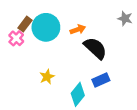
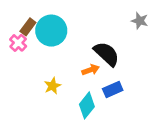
orange arrow: (78, 30) -> (91, 70), moved

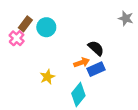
cyan circle: (51, 31) -> (46, 27), size x0.7
black semicircle: (107, 54) -> (96, 48), size x0.7
blue rectangle: (113, 89) -> (96, 69), moved

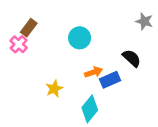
cyan circle: (46, 27) -> (80, 38), moved
black semicircle: (96, 48) -> (132, 58), moved

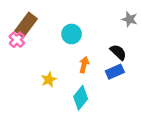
brown rectangle: (29, 28) -> (26, 25), size x1.5
orange arrow: (94, 72) -> (84, 65), turned -56
blue rectangle: (110, 80) -> (115, 72), moved

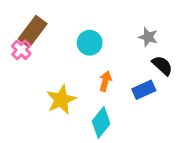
gray star: (130, 19) -> (148, 37), moved
black semicircle: (118, 52) -> (162, 66), moved
yellow star: (49, 80) -> (61, 100), size x1.5

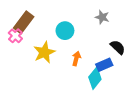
gray star: (148, 37) -> (102, 17), moved
yellow star: (61, 100) -> (44, 52), moved
cyan diamond: (101, 122) -> (95, 78), moved

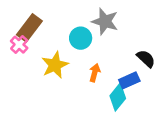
gray star: (102, 17) -> (105, 21), moved, size x1.5

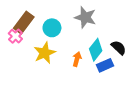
cyan circle: (81, 38) -> (52, 28), moved
cyan diamond: (118, 97) -> (96, 50), moved

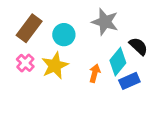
pink cross: (15, 36) -> (25, 63), moved
black semicircle: (119, 48) -> (138, 46), moved

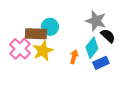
gray star: (105, 22) -> (96, 21), moved
brown rectangle: (29, 28) -> (36, 34), moved, turned 55
pink cross: (25, 63) -> (20, 49), size x1.5

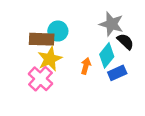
pink cross: (20, 49) -> (40, 79), moved

